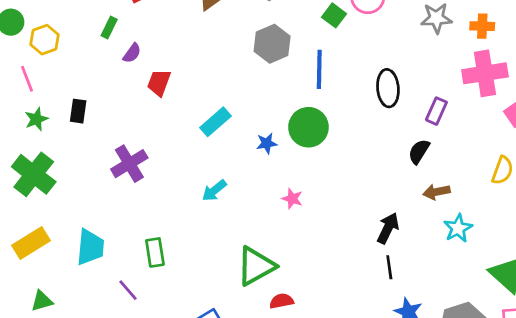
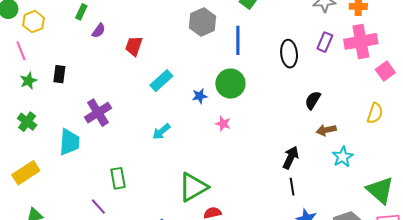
red trapezoid: (159, 83) -> (134, 46), moved
purple rectangle: (436, 111) -> (325, 42), moved
green cross: (34, 174) -> (27, 122), size x0.6
pink star: (292, 199) -> (223, 124), moved
cyan trapezoid: (90, 247) -> (69, 142), moved

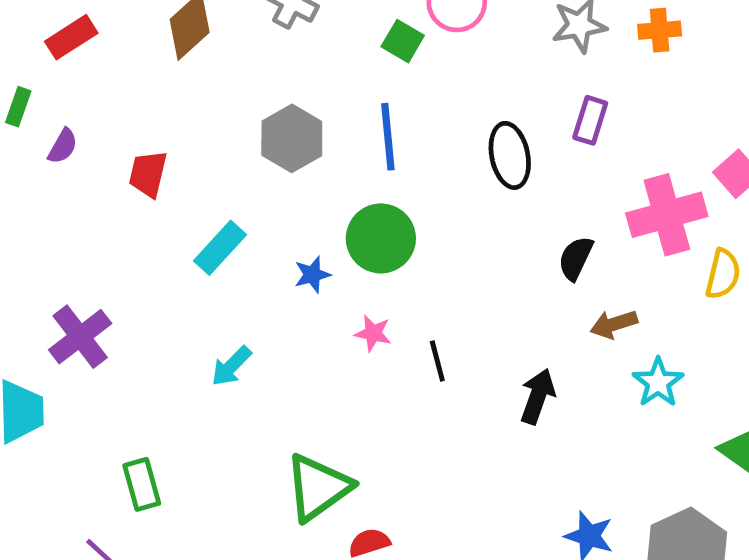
gray hexagon: (203, 22) -> (292, 138), moved
pink cross: (361, 41) -> (667, 215), moved
black line: (292, 187) -> (437, 361), moved

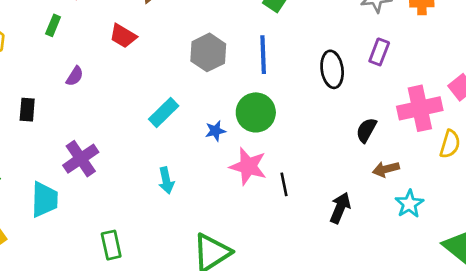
purple semicircle: (63, 146) -> (75, 76), moved
red trapezoid: (148, 174) -> (123, 36), moved, turned -76
pink star: (373, 333) -> (248, 166), size x1.8
cyan arrow: (231, 366) -> (166, 180), turned -60

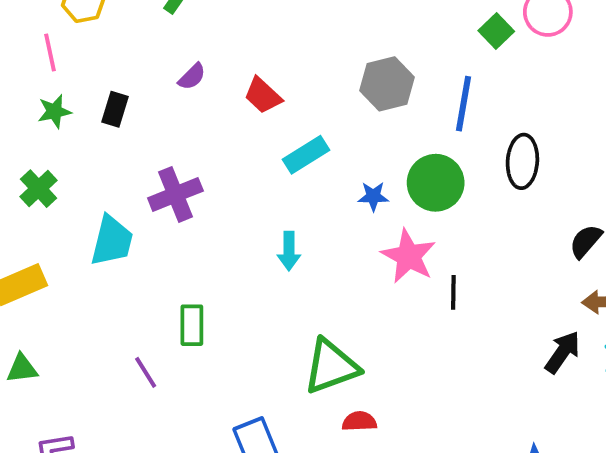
red trapezoid: (123, 36) -> (263, 95), moved
black ellipse: (332, 69) -> (522, 161), moved
black arrow: (340, 208) -> (563, 352), moved

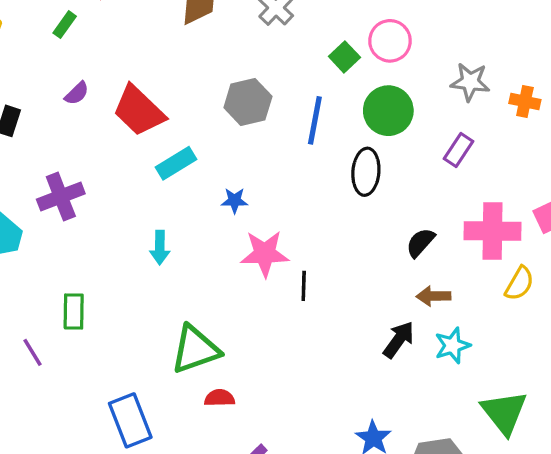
red trapezoid: (263, 95) -> (139, 111), size x1.6
green circle: (436, 183) -> (388, 111), moved
pink star: (409, 256) -> (265, 254), turned -30

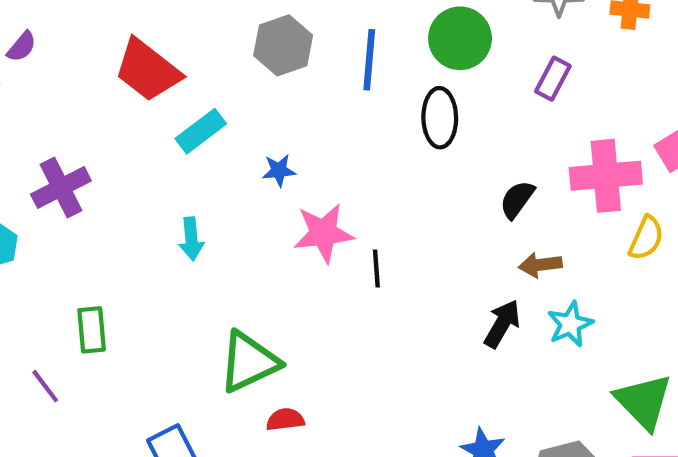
purple semicircle: (77, 93) -> (22, 47), moved

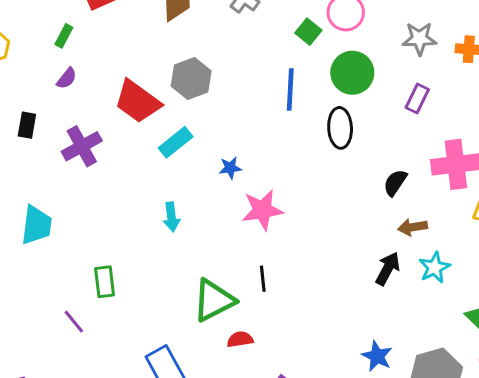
gray hexagon: (283, 45) -> (191, 79), moved
purple semicircle: (22, 47) -> (67, 78), moved
purple cross: (61, 188) -> (82, 146), moved
black line: (376, 269) -> (263, 279), moved

